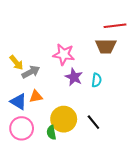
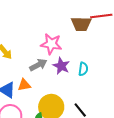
brown trapezoid: (106, 46) -> (81, 24), moved
gray arrow: (31, 72) -> (38, 65), moved

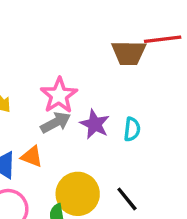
pink star: (51, 44) -> (59, 95), moved, turned 30
orange triangle: (24, 85) -> (32, 156), turned 32

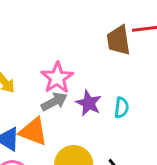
brown trapezoid: (129, 53) -> (119, 40), turned 80
orange triangle: (32, 156) -> (33, 132), size x1.5

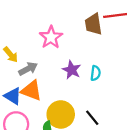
pink star: (57, 78) -> (51, 37), moved
gray arrow: (54, 102) -> (28, 69), moved

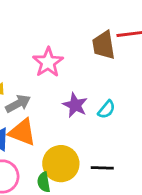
cyan semicircle: (96, 73) -> (107, 109), turned 32
black line: (92, 118) -> (102, 168), turned -49

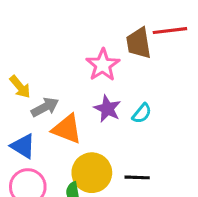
pink star: (48, 62) -> (103, 65), moved
orange triangle: (22, 132) -> (67, 129), moved

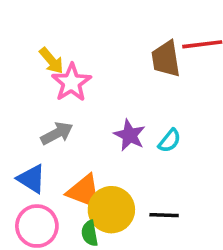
pink star: (103, 65) -> (71, 82), moved
yellow arrow: (20, 87) -> (51, 61), moved
orange triangle: (67, 129) -> (84, 191), moved

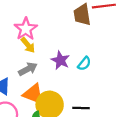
yellow arrow: (51, 61) -> (28, 45), moved
gray arrow: (57, 133) -> (28, 69), moved

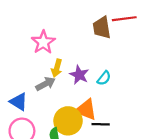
yellow arrow: (28, 45) -> (57, 68), moved, turned 56
orange triangle: (33, 94) -> (86, 110), moved

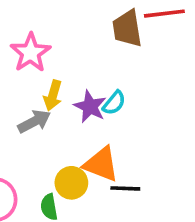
cyan semicircle: (104, 78) -> (114, 103), moved
yellow circle: (68, 121) -> (71, 183), size x0.7

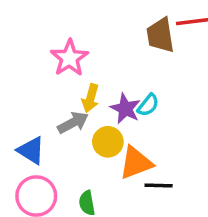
orange triangle: (101, 164) -> (136, 163), turned -42
yellow circle: (71, 183) -> (108, 142), moved

